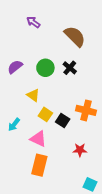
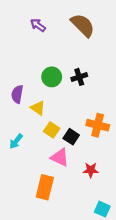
brown semicircle: (75, 36) -> (83, 25), moved
purple semicircle: (15, 67) -> (17, 94), moved, turned -42
black cross: (70, 68) -> (79, 77), turned 32
pink triangle: (38, 139) -> (60, 157), moved

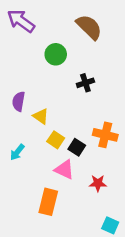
purple arrow: (38, 25) -> (21, 21), moved, size x1.6
green circle: (52, 77) -> (56, 54), moved

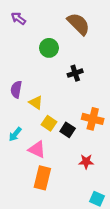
purple arrow: (21, 21) -> (18, 18), size x0.6
pink triangle: (64, 170) -> (37, 150), moved

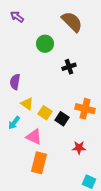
yellow triangle: (36, 103) -> (27, 104), moved

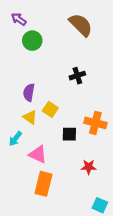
green circle: (45, 44) -> (32, 41), moved
purple semicircle: (15, 82) -> (29, 92), moved
yellow square: (45, 113) -> (50, 109), moved
black square: (62, 119) -> (69, 134), turned -32

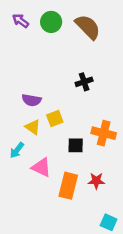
green circle: (32, 41) -> (51, 22), moved
purple semicircle: (29, 92) -> (32, 100), turned -90
yellow square: (50, 109) -> (55, 118), turned 35
orange rectangle: (44, 184) -> (68, 186), moved

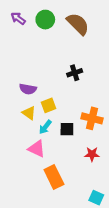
cyan arrow: (17, 150) -> (45, 127), moved
red star: (96, 181) -> (92, 154), moved
orange rectangle: (68, 186) -> (54, 177), moved, turned -40

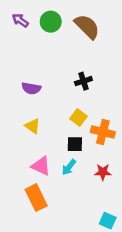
purple semicircle: (28, 89) -> (31, 88), moved
yellow square: (49, 105) -> (79, 117), moved, turned -32
cyan arrow: (45, 127) -> (69, 167), moved
orange rectangle: (54, 177) -> (36, 198), moved

